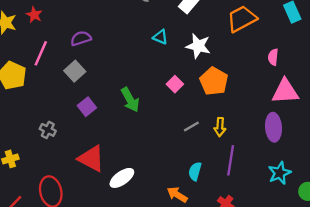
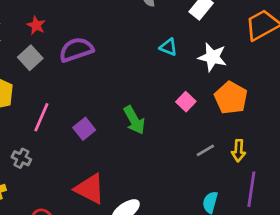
red star: (34, 15) -> (36, 25), moved
purple semicircle: (81, 38) -> (76, 50), size x1.4
pink line: (41, 53) -> (41, 117), moved
gray square: (75, 71) -> (30, 58), moved
gray cross: (48, 130) -> (21, 158), moved

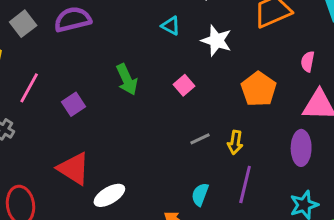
orange pentagon: (231, 98) -> (259, 89), moved
green arrow: (134, 120) -> (127, 79), moved

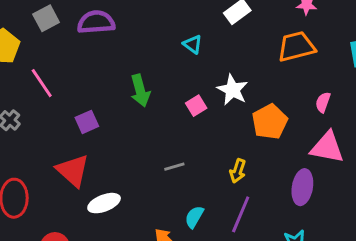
white star: (216, 41) -> (232, 90), moved
pink line: (29, 88) -> (42, 83), turned -72
purple square: (73, 104) -> (87, 122), moved
gray line: (200, 139) -> (174, 167), moved

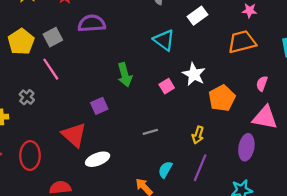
gray square: (46, 18) -> (53, 37), moved
cyan triangle: (193, 44) -> (164, 40), size x1.5
purple square: (87, 122) -> (99, 106), moved

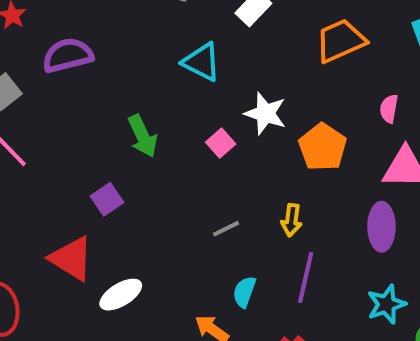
gray line: (150, 132) -> (226, 229), moved

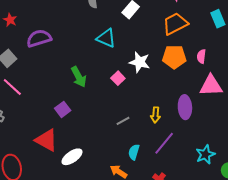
orange pentagon: (323, 147) -> (174, 57), moved, turned -30
purple ellipse: (381, 227) -> (185, 107), moved
purple line: (306, 277) -> (164, 143), turned 30

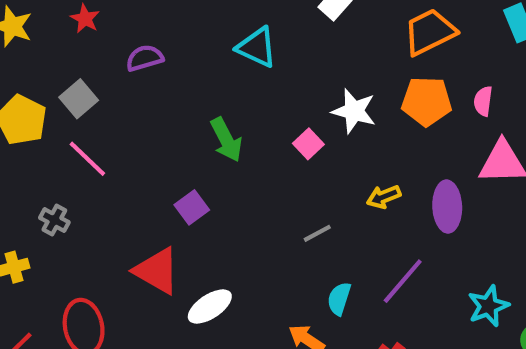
purple semicircle: (39, 38) -> (145, 58), size x0.7
cyan triangle: (106, 38) -> (257, 47), moved
yellow arrow: (156, 115) -> (384, 197), moved, turned 63

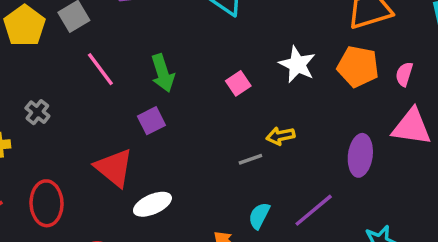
green arrow: (226, 140) -> (163, 73), moved
pink square: (308, 144) -> (238, 83), moved
pink line: (87, 159) -> (100, 69), moved
yellow arrow: (384, 197) -> (280, 136), moved

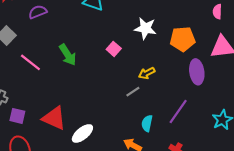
orange pentagon: (358, 66) -> (183, 39), moved
pink semicircle: (404, 74) -> (217, 12), moved
purple square: (151, 121) -> (17, 116), moved, turned -35

